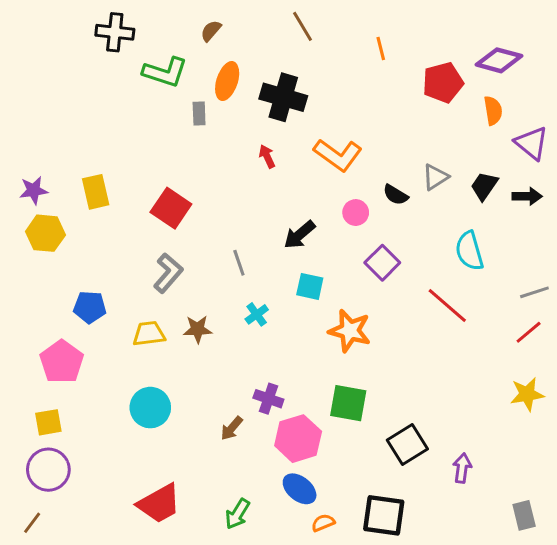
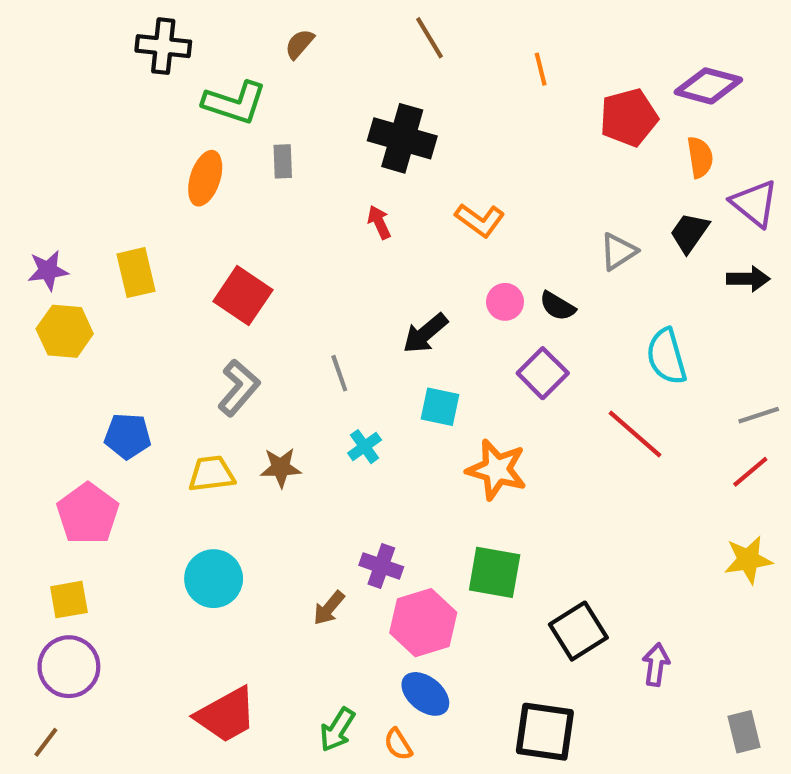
orange ellipse: (227, 81) -> (205, 178), moved
orange L-shape: (338, 155) -> (480, 220), size x0.7
black trapezoid: (484, 186) -> (690, 233), moved
black semicircle: (396, 195) -> (557, 306), moved
orange semicircle: (323, 523) -> (398, 744), moved, turned -100

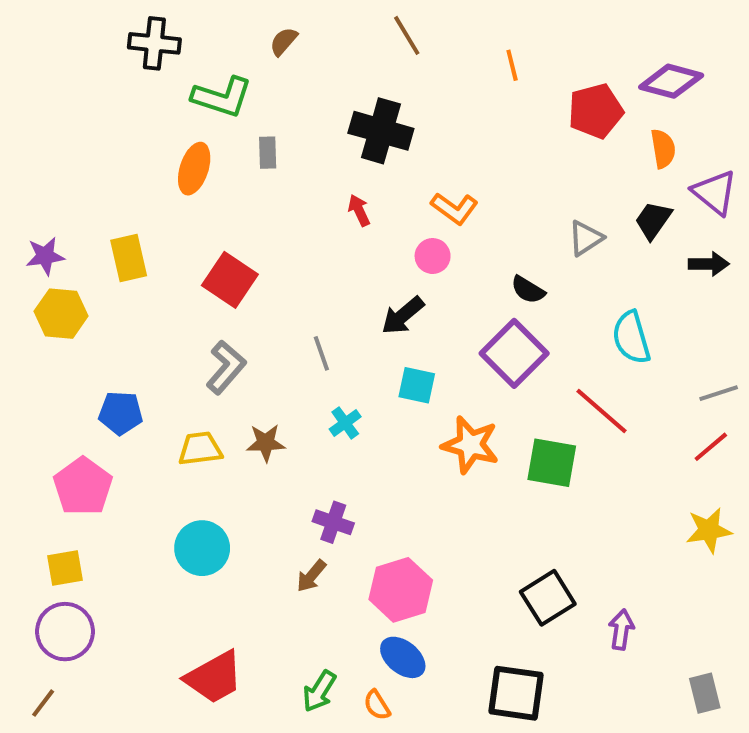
pink circle: (505, 302) -> (433, 256), moved
purple square: (543, 373) -> (514, 353), size x1.4
purple cross: (381, 566) -> (333, 522), moved
green square: (495, 572) -> (552, 463), moved

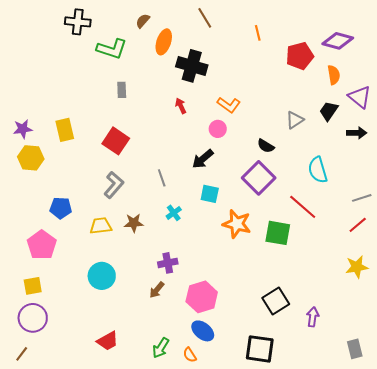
gray rectangle: (268, 153) -> (122, 90), moved
orange ellipse: (194, 169) -> (164, 42), moved
purple cross: (333, 522) -> (168, 263), turned -30
red trapezoid: (214, 677) -> (108, 341), size x0.7

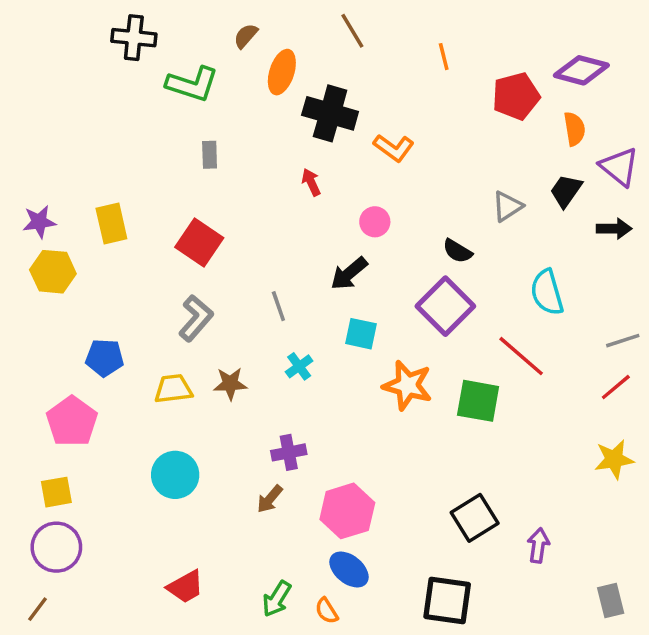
orange L-shape: (229, 105) -> (394, 148), moved

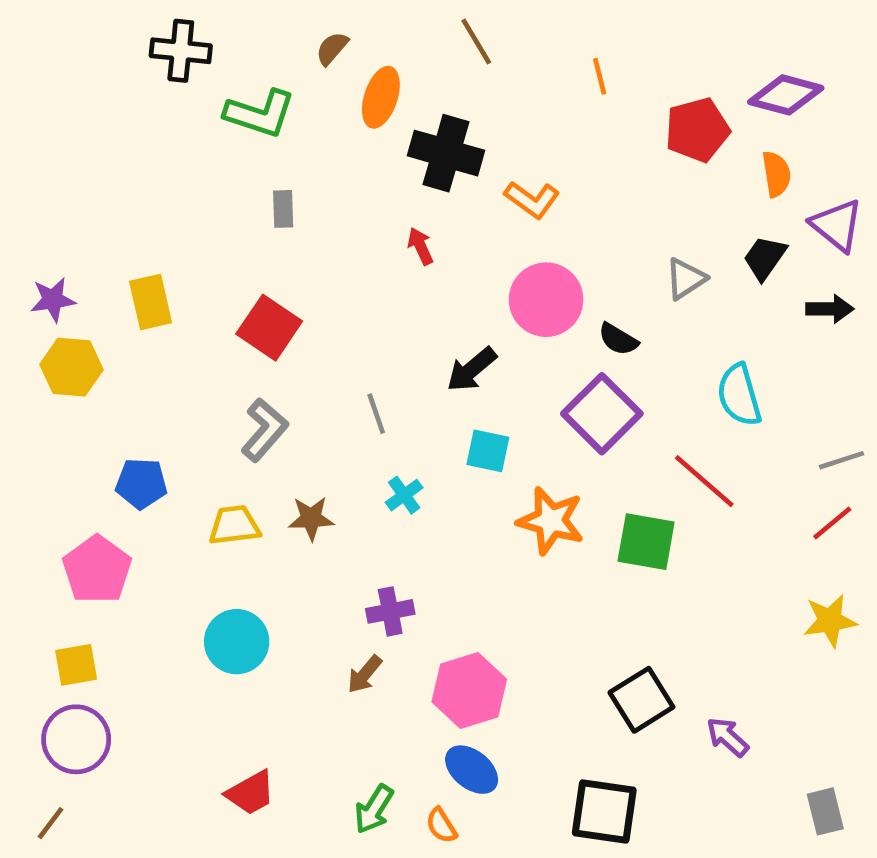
pink circle: (375, 222) -> (546, 300), moved, size x1.8
purple arrow: (538, 545) -> (728, 737), turned -56

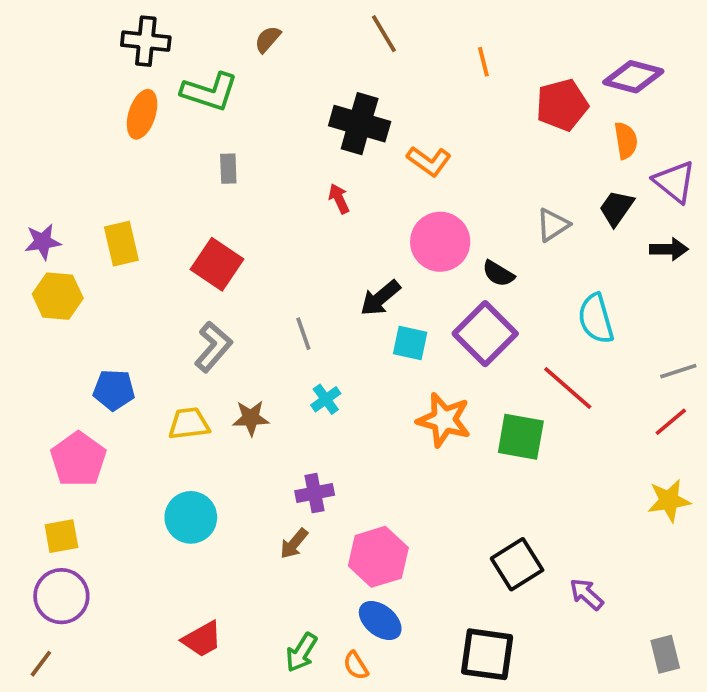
orange ellipse: (381, 97) -> (142, 114), moved
cyan square: (488, 451) -> (410, 343), moved

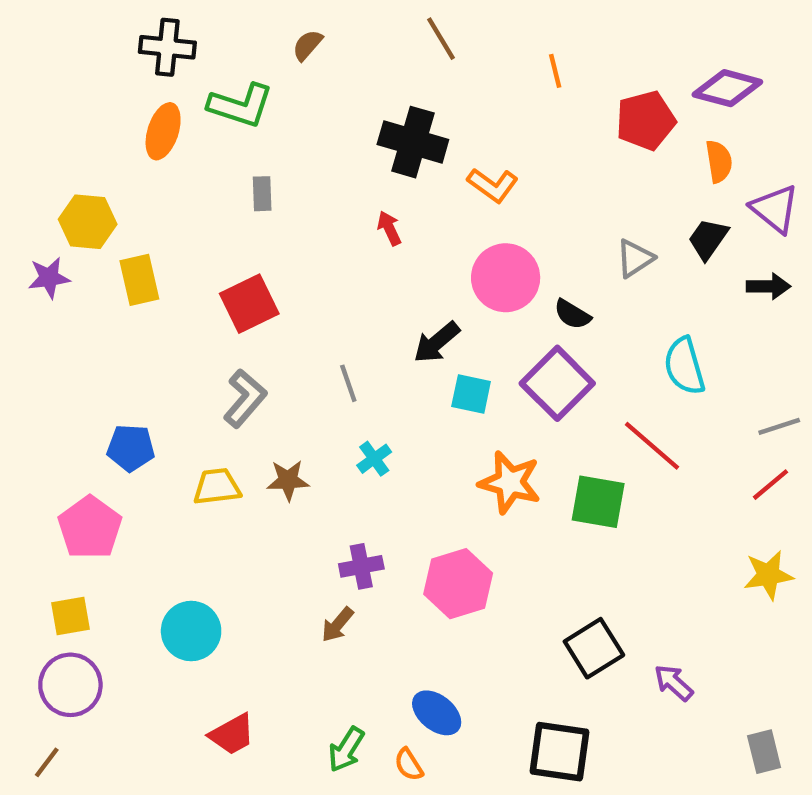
red square: (217, 264) -> (249, 304), turned 30
yellow hexagon: (58, 296) -> (88, 222), moved
cyan circle: (191, 517) -> (191, 631), moved
pink hexagon: (378, 557) -> (458, 584), moved

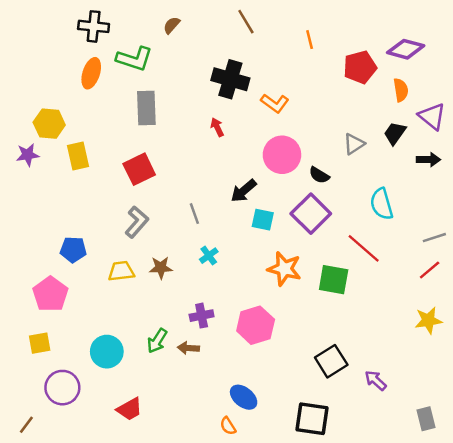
gray rectangle: (262, 194) -> (146, 108), size x1.8
brown arrow: (338, 625) -> (188, 348), turned 54
purple circle: (70, 685) -> (62, 388), moved
green arrow: (346, 749) -> (157, 341), moved

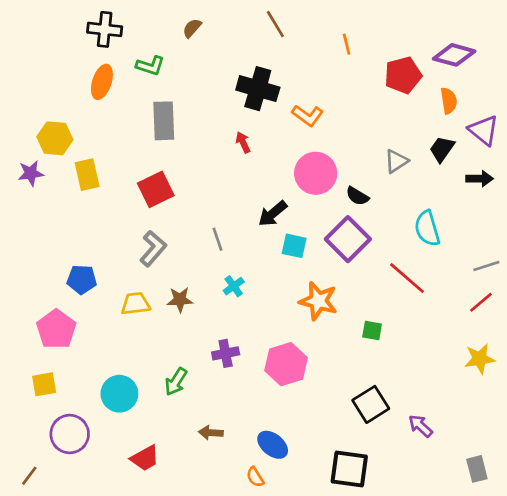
green L-shape: (134, 59) -> (150, 66), size x0.7
green square: (334, 280) -> (372, 331), moved, size x0.6
brown arrow: (188, 348) -> (211, 433), moved

